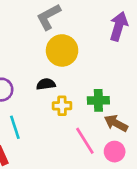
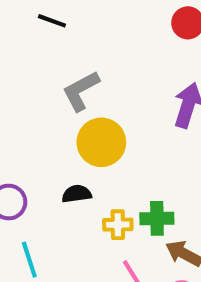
yellow cross: (62, 106) -> (118, 225), moved

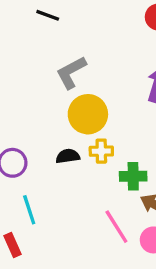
yellow cross: (118, 225) -> (101, 151), moved

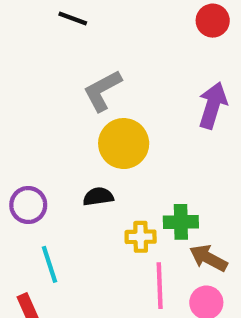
yellow cross: (101, 151) -> (141, 237), moved
pink line: (116, 227) -> (160, 286), turned 30

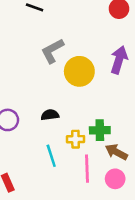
yellow circle: (124, 144) -> (79, 71), moved
cyan line: (49, 264) -> (51, 156), moved

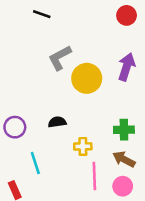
green cross: (100, 130) -> (124, 130), moved
cyan line: (51, 156) -> (35, 163), moved

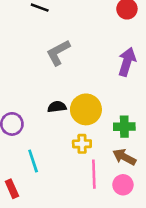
yellow circle: (87, 78) -> (86, 109), moved
black semicircle: (57, 122) -> (57, 107), moved

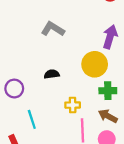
gray L-shape: (58, 53) -> (53, 29), turned 60
yellow circle: (86, 109) -> (95, 64), moved

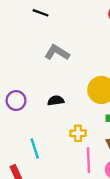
purple circle: (14, 89) -> (16, 101), moved

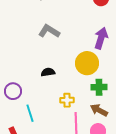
purple circle: (16, 101) -> (13, 91), moved

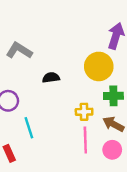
gray L-shape: (49, 31) -> (19, 51), moved
yellow cross: (67, 100) -> (84, 112), moved

